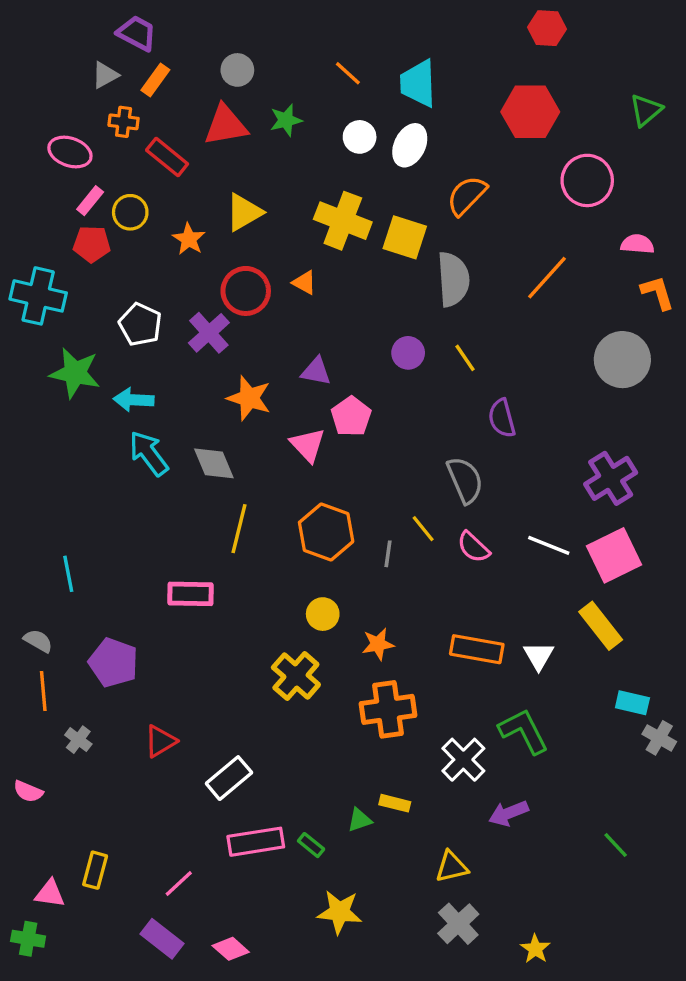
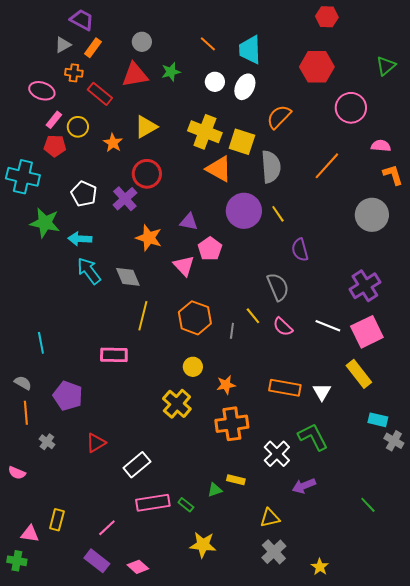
orange triangle: (304, 283) -> (219, 169), moved, size x1.8
purple circle: (408, 353) -> (244, 211), size x1.8

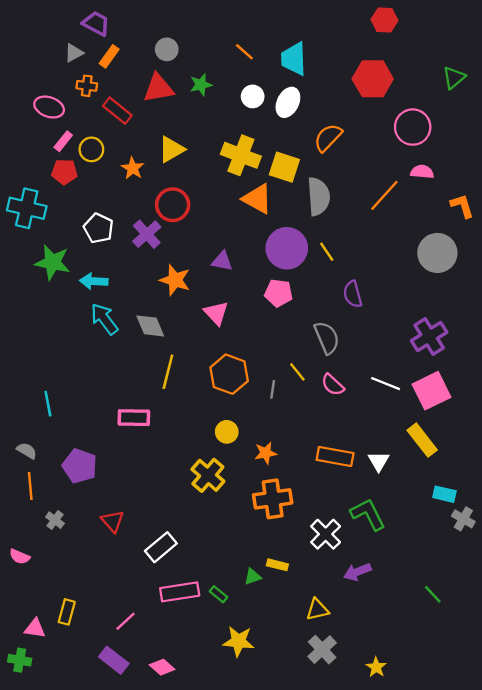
pink semicircle: (381, 146) -> (422, 172), moved
pink pentagon: (210, 249) -> (279, 293), moved, turned -30
red triangle: (96, 443) -> (113, 521), turned -40

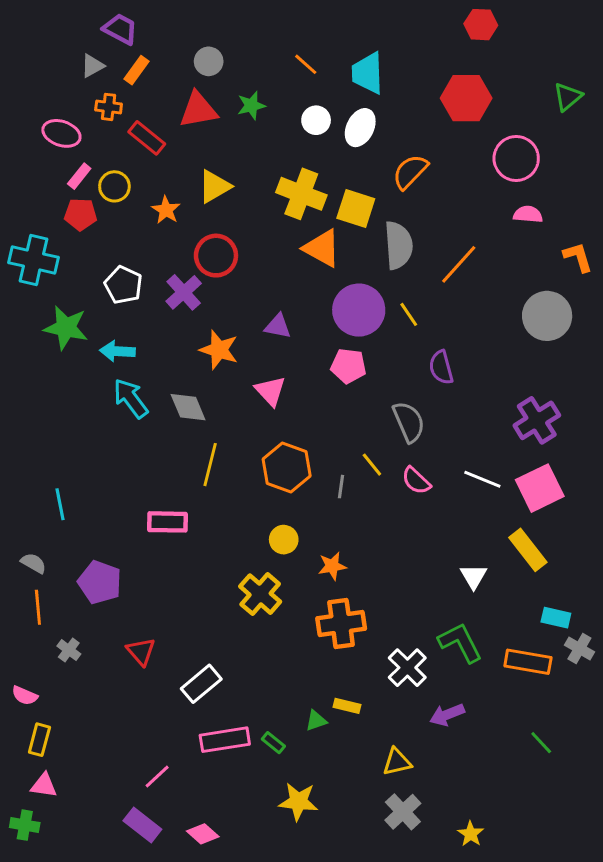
orange line: (384, 195) -> (459, 264), moved
orange rectangle: (335, 457) -> (528, 662), moved
yellow rectangle: (67, 612) -> (39, 740), moved

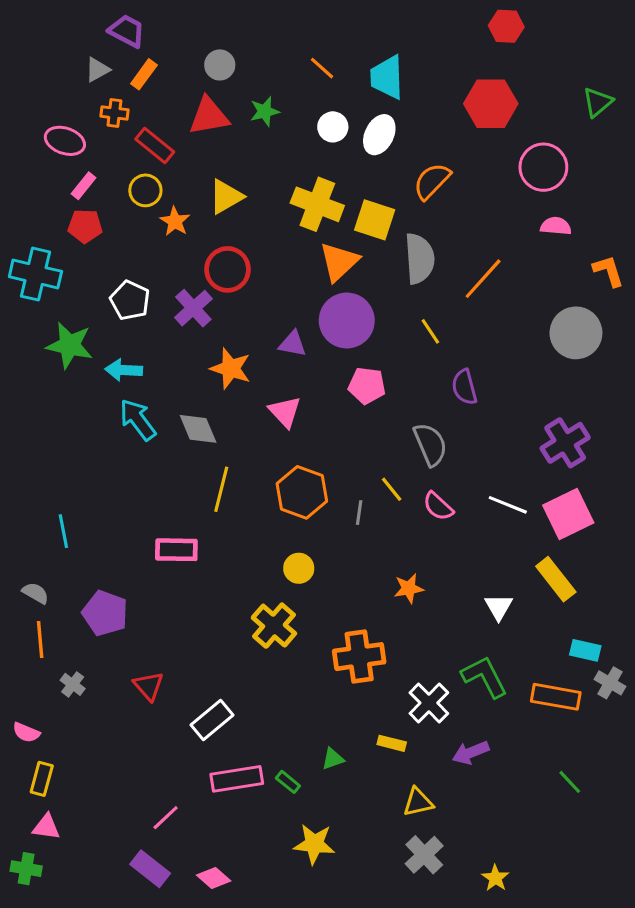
yellow circle: (114, 186) -> (145, 190), moved
orange triangle: (322, 248) -> (339, 262), turned 48
purple circle: (359, 310) -> (347, 320), moved
orange star: (332, 566) -> (409, 588), moved
yellow rectangle: (347, 706) -> (392, 743), moved

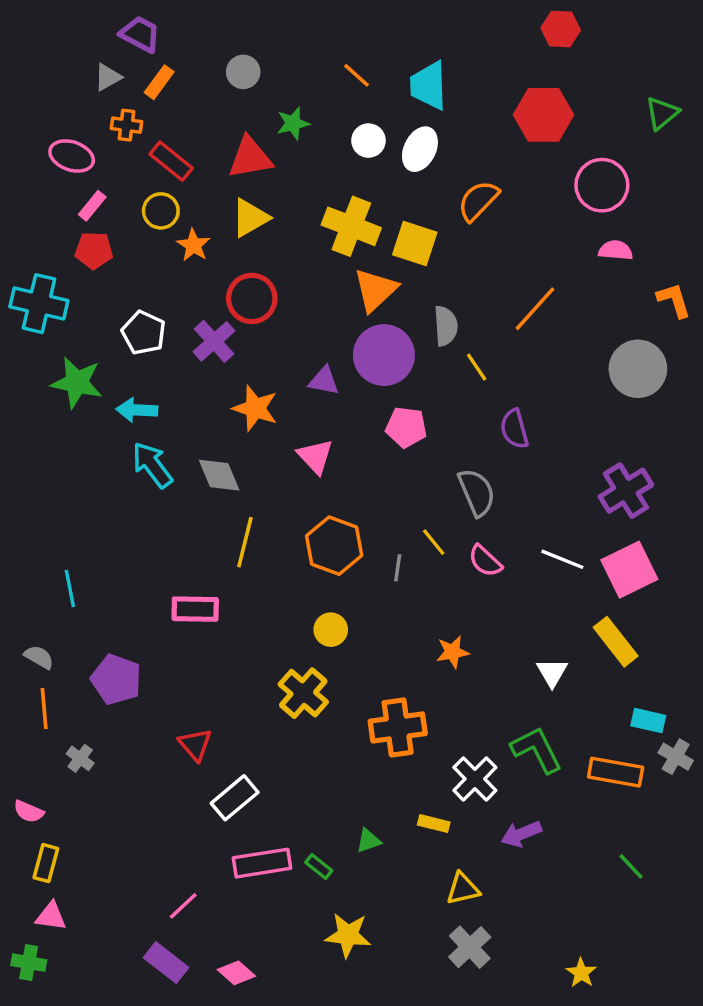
red triangle: (209, 116) -> (250, 158), moved
gray semicircle: (420, 259) -> (446, 326), moved, size x0.7
red triangle: (149, 686) -> (195, 745), moved
yellow star: (495, 878) -> (581, 973), moved

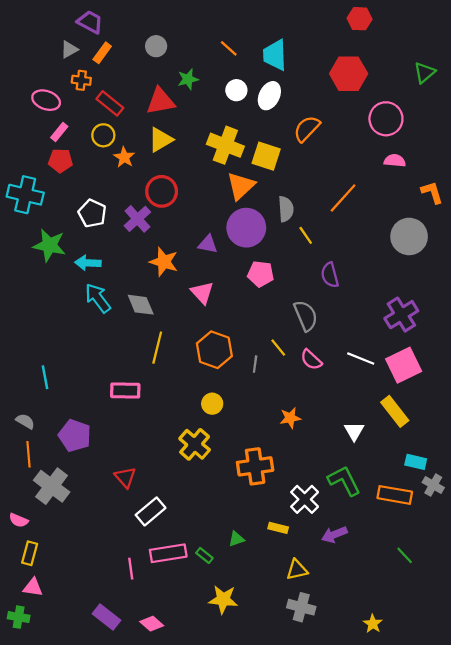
gray cross: (80, 758) -> (52, 486), size x2.0
pink line: (183, 906) -> (131, 569), moved, turned -55
gray cross: (470, 947) -> (301, 607), turned -32

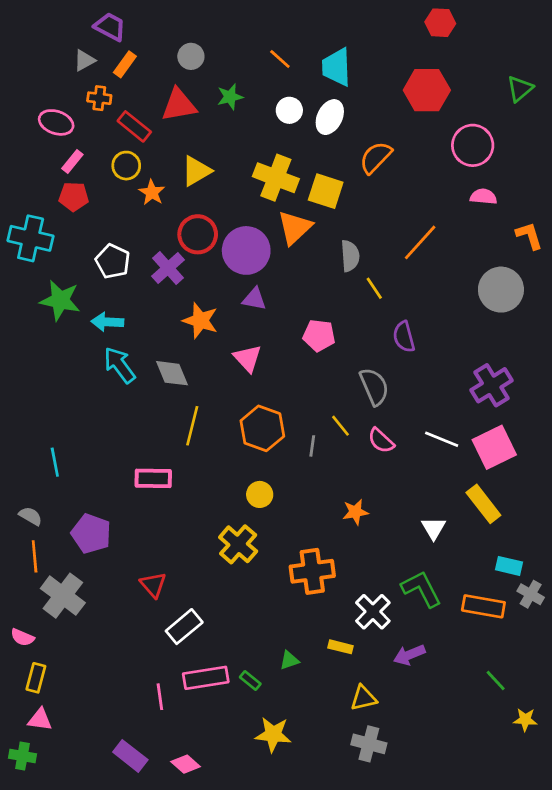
red triangle: (160, 101) -> (179, 105), moved
purple circle: (246, 228) -> (246, 250), moved
yellow star: (373, 624) -> (525, 720), moved, turned -30

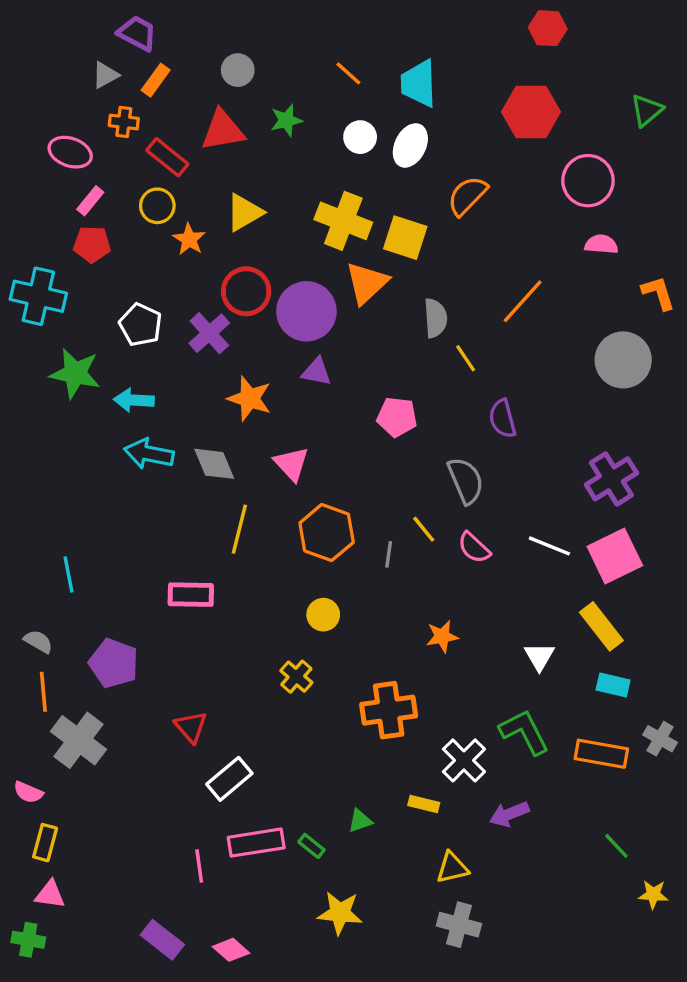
pink triangle: (248, 358) -> (291, 464), moved
cyan arrow: (119, 365) -> (149, 454), turned -42
yellow cross: (238, 544) -> (296, 677), size x0.7
cyan rectangle: (509, 566) -> (613, 685), moved

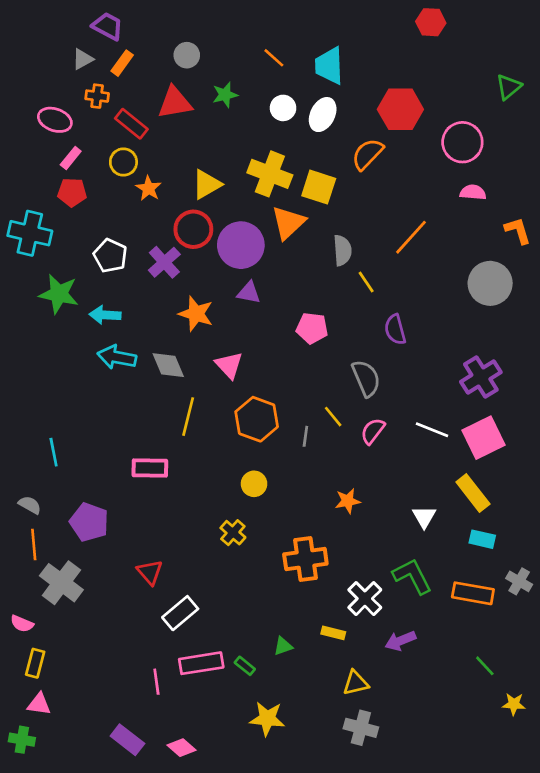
red hexagon: (531, 112) -> (400, 109), moved
yellow triangle: (244, 212) -> (207, 184), moved
pink semicircle: (474, 548) -> (373, 431), turned 84

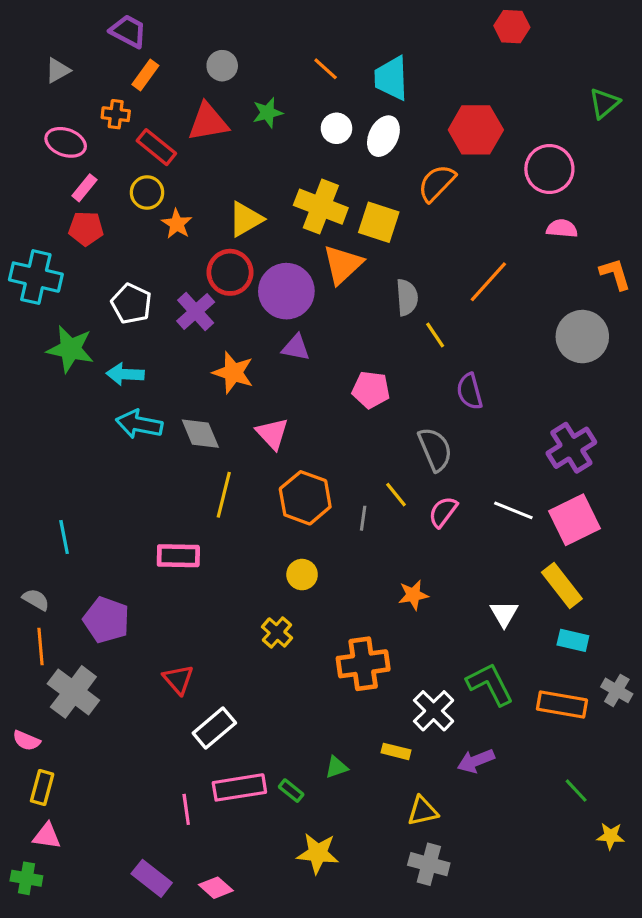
gray triangle: (83, 59) -> (58, 70), moved

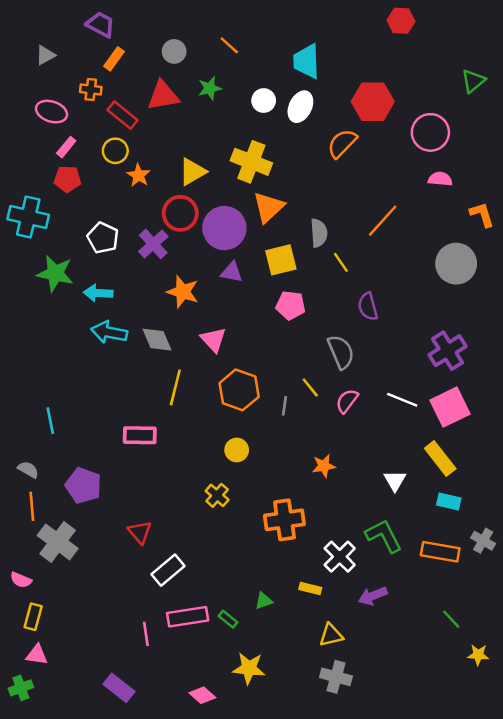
orange line: (326, 69) -> (229, 45), moved
yellow square: (379, 222) -> (281, 260), moved, turned -32
green cross: (26, 878) -> (21, 688), turned -30
pink diamond: (216, 888) -> (202, 695), moved

